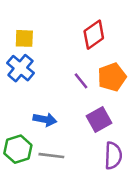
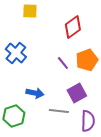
yellow square: (24, 38) -> (30, 11), moved
gray line: (51, 156) -> (59, 111), moved

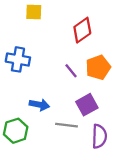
blue cross: (16, 53) -> (18, 59), turned -30

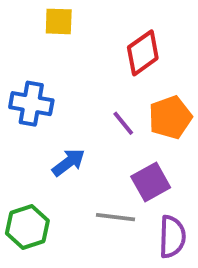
blue arrow: (39, 105) -> (68, 162), moved, turned -48

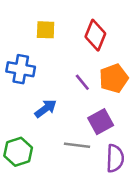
yellow square: (59, 21) -> (46, 30), moved
red diamond: (143, 53) -> (95, 35), turned -32

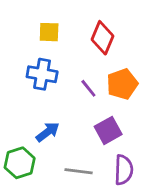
blue cross: (21, 69) -> (42, 74), moved
blue arrow: (46, 109) -> (48, 132), moved
gray line: (77, 145) -> (79, 171), moved

